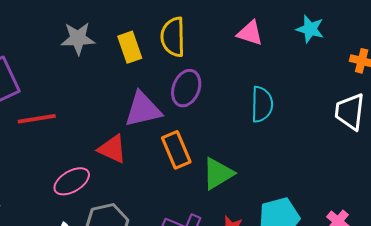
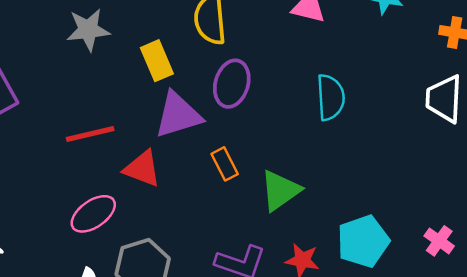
yellow rectangle: (130, 47) -> (157, 61), moved
red line: (37, 119) -> (90, 134), moved
orange rectangle: (176, 150) -> (225, 164), size x0.7

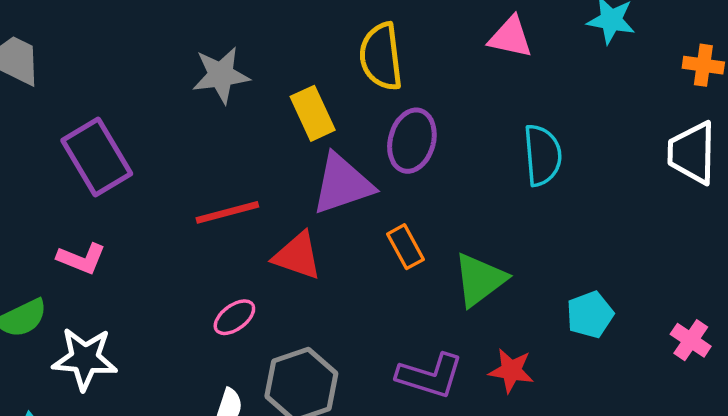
pink ellipse: (93, 214) -> (234, 317), size x0.7
cyan pentagon: (363, 241) -> (590, 315), moved, size x0.7

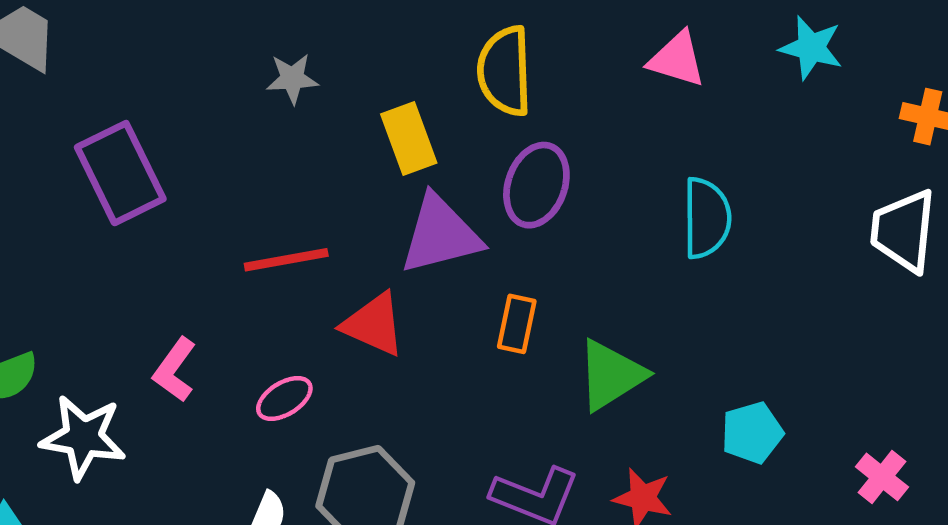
gray star: (221, 75) -> (292, 79), size x0.7
orange rectangle: (406, 247) -> (517, 324), turned 36
pink L-shape: (81, 259) -> (175, 370), moved, turned 99

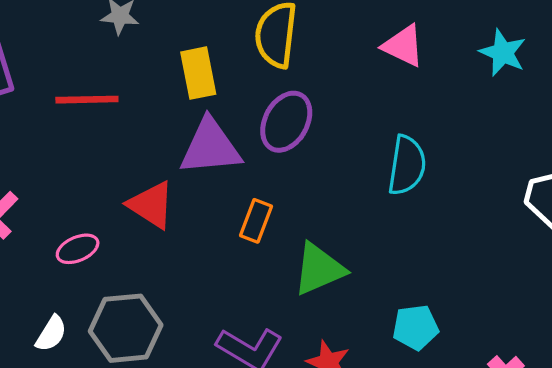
red line: (286, 260) -> (87, 100), moved

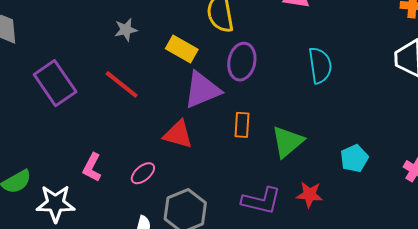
yellow rectangle: (198, 73) -> (182, 49), turned -32
red line: (87, 100) -> (122, 84), turned 57

